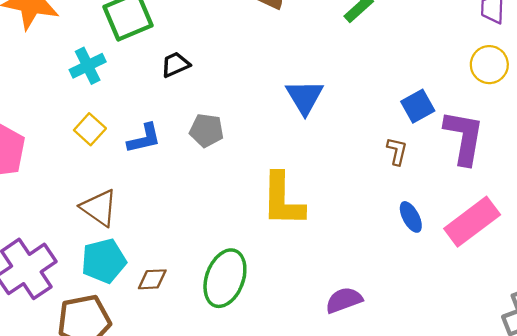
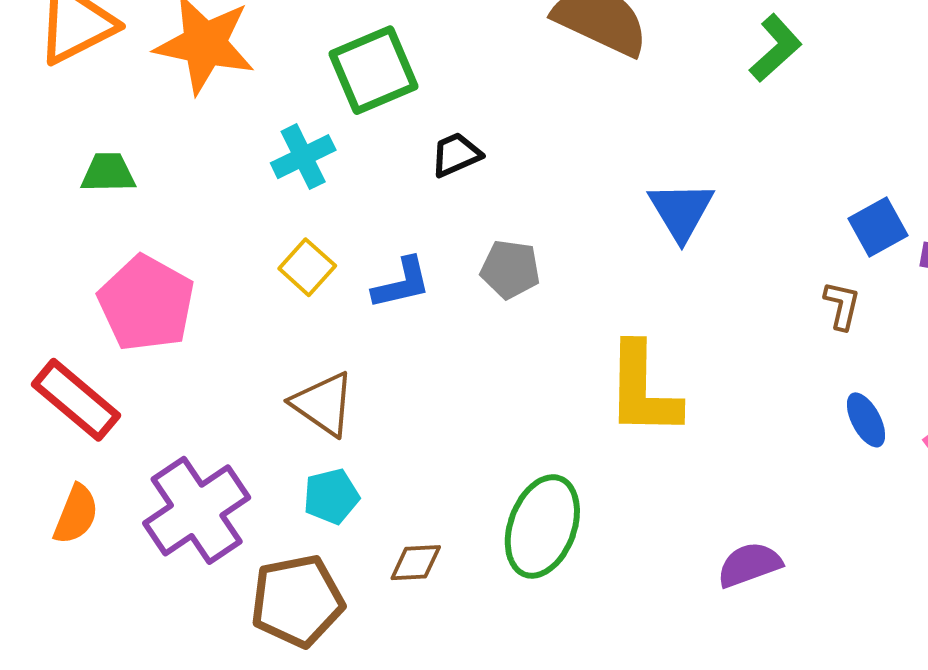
cyan pentagon: (104, 261) -> (331, 496), size x0.7
brown diamond: (152, 279) -> (416, 563), moved

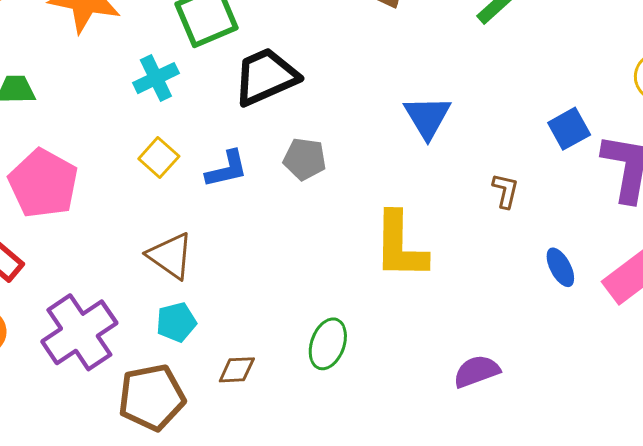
black trapezoid: (456, 155) -> (266, 77), size x1.8
brown L-shape: (842, 305) -> (505, 191), moved
green ellipse: (542, 526) -> (328, 344), size x0.7

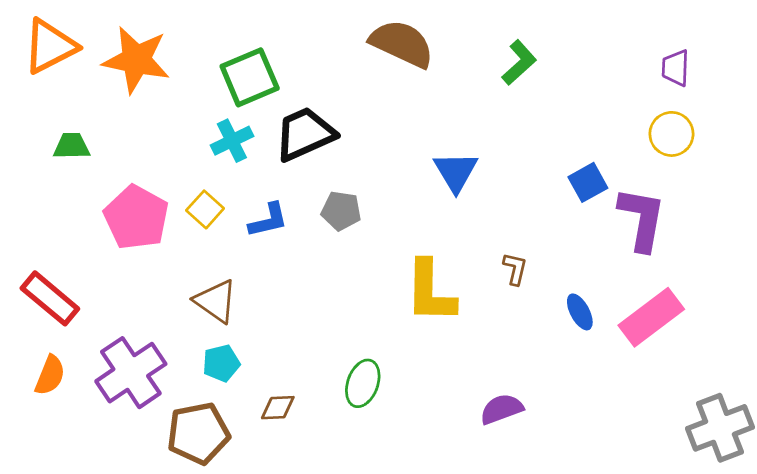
cyan cross: (156, 78) -> (232, 141), moved
pink pentagon: (43, 184) -> (136, 218), moved
brown L-shape: (505, 191) -> (515, 269), moved

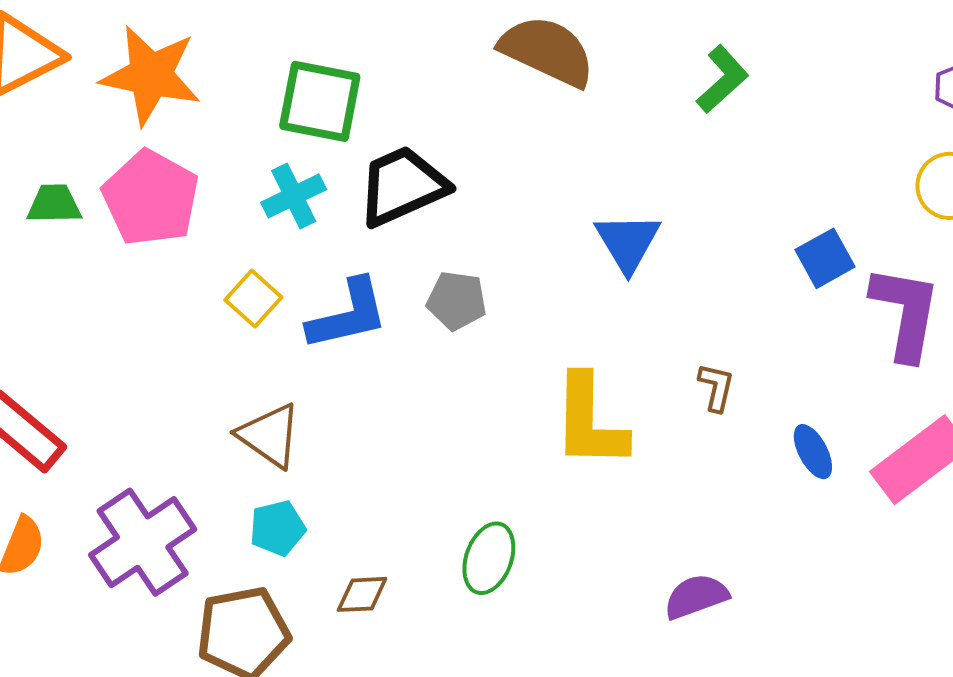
green square: (250, 77) -> (320, 101), turned 34
pink pentagon: (136, 218) -> (151, 198), moved
blue L-shape: (268, 220) -> (348, 315), size x1.4

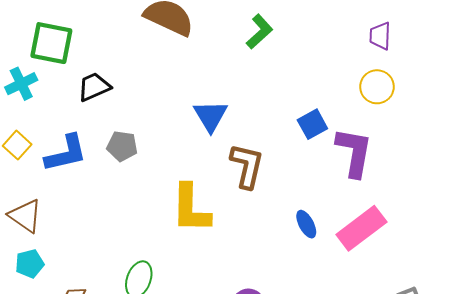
black trapezoid: (402, 186) -> (94, 87), size x0.7
cyan cross: (294, 196) -> (21, 84), moved
brown L-shape: (716, 387) -> (247, 166), moved, size x1.8

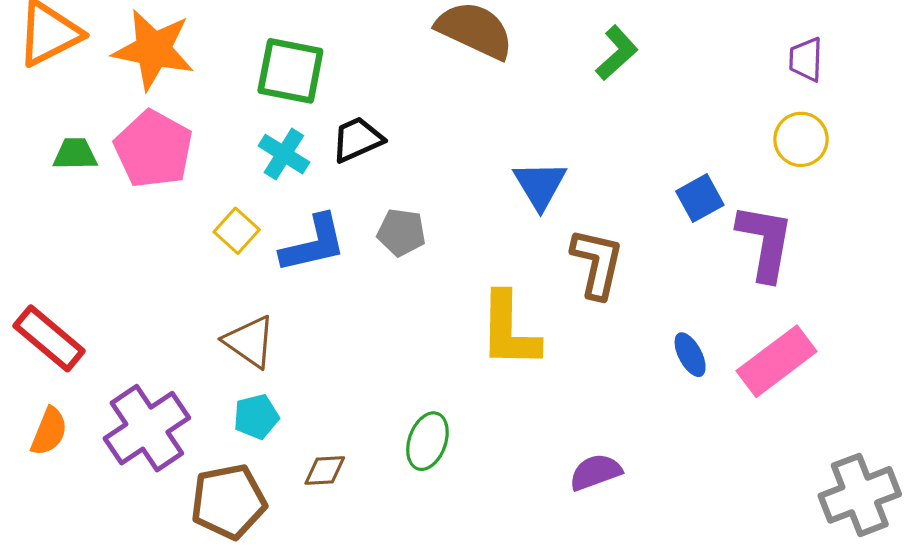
cyan cross: (21, 84) -> (284, 154), moved, turned -32

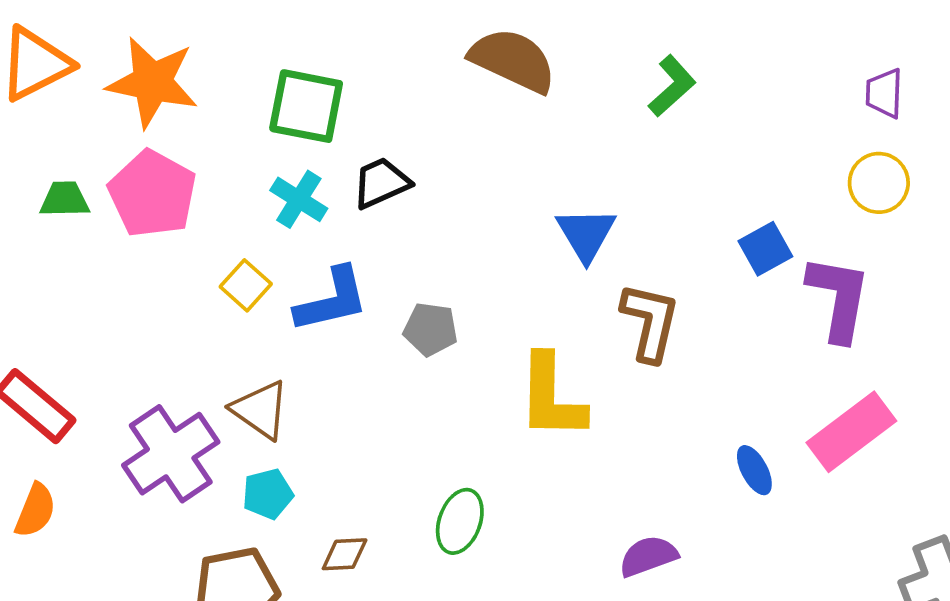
gray pentagon: (401, 232) -> (431, 329), moved
blue ellipse: (690, 355) -> (754, 470), moved
purple cross: (147, 428) -> (171, 454), moved

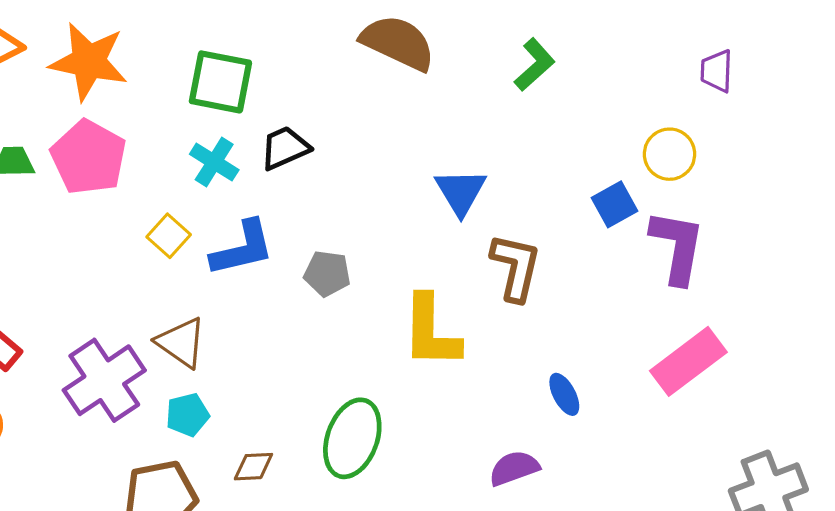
yellow circle: (879, 183) -> (670, 154), moved
blue ellipse: (754, 470) -> (564, 394), moved
green ellipse: (460, 521) -> (352, 438), size x1.4

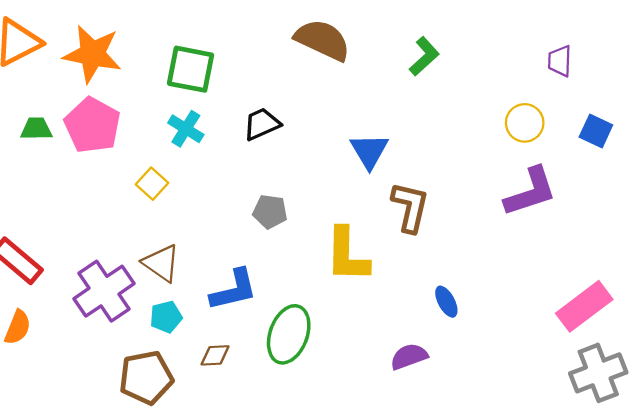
black trapezoid: (285, 148) -> (262, 124), moved
blue square: (615, 204) -> (596, 131), moved, turned -36
purple L-shape: (677, 247) -> (530, 192), turned 62
blue L-shape: (242, 248) -> (234, 290), moved
pink rectangle: (688, 361) -> (584, 306), moved

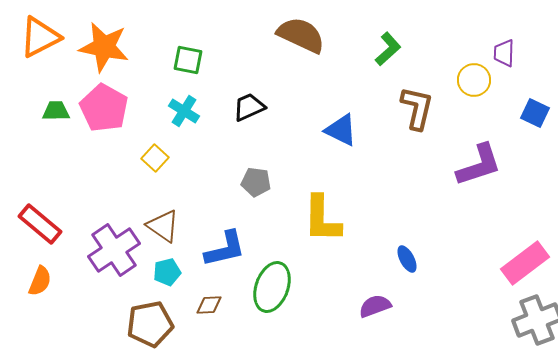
green square: (191, 69) -> (188, 60), size x0.7
yellow circle: (525, 123) -> (474, 80), moved
blue triangle: (369, 151) -> (341, 130), turned -33
brown L-shape: (410, 207) -> (417, 108), moved

